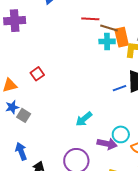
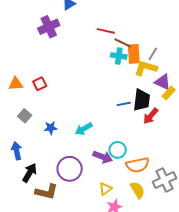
purple cross: (15, 21) -> (49, 27), moved, turned -30
red square: (37, 74) -> (40, 84), moved
blue star: (12, 107) -> (51, 128), moved

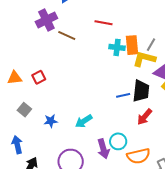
brown line: (123, 43) -> (67, 36), moved
red arrow: (151, 116) -> (145, 117), moved
purple arrow: (103, 157) -> (103, 149), turned 54

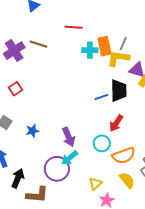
purple cross: (46, 20) -> (14, 51), moved
red arrow: (145, 117) -> (116, 123), moved
cyan arrow: (84, 121) -> (69, 158), moved
purple arrow: (103, 149) -> (69, 137), moved

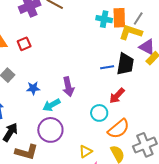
purple arrow: (69, 137) -> (68, 87), moved
orange semicircle: (124, 155) -> (119, 129), turned -30
cyan arrow: (69, 158) -> (52, 105), moved

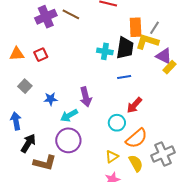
cyan cross: (104, 19) -> (105, 51), moved
black trapezoid: (125, 64) -> (125, 48), moved
yellow triangle: (86, 151) -> (112, 157), moved

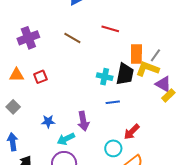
purple cross: (46, 17) -> (28, 38), moved
blue line: (124, 77) -> (113, 102), moved
gray square: (25, 86) -> (13, 107), moved

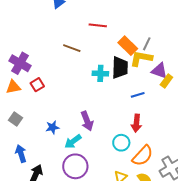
purple cross: (28, 38) -> (20, 63), moved, turned -30
brown line: (72, 38) -> (72, 48), moved
orange rectangle: (136, 54) -> (128, 46), turned -36
blue line: (113, 102) -> (138, 95), moved
red arrow: (132, 132) -> (136, 123), turned -30

